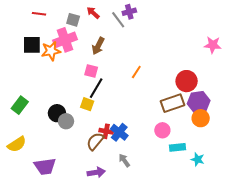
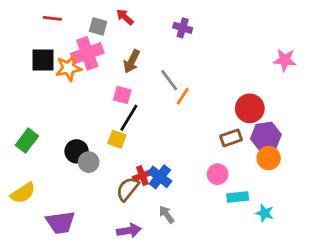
purple cross: (129, 12) -> (183, 28), moved, turned 32
gray line: (118, 20) -> (169, 80), moved
brown rectangle: (172, 103) -> (231, 138), size x0.7
red cross: (106, 131) -> (142, 176), turned -32

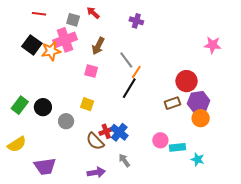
black square: (43, 60) -> (32, 45), turned 36
black line: (129, 118) -> (129, 88), moved
black circle: (77, 151) -> (43, 107), moved
pink circle: (218, 174) -> (160, 140), moved
brown semicircle: (128, 189) -> (95, 141), turned -84

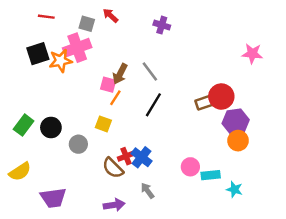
black square: (32, 45) -> (38, 54), turned 36
brown arrow: (98, 46) -> (120, 74), moved
orange line: (136, 72) -> (115, 98), moved
brown rectangle: (172, 103) -> (205, 102), moved

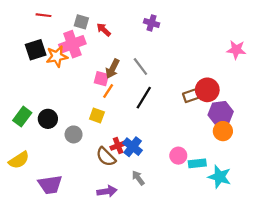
red arrow: (111, 15) -> (104, 30), moved
cyan star: (234, 189) -> (220, 177), size x1.5

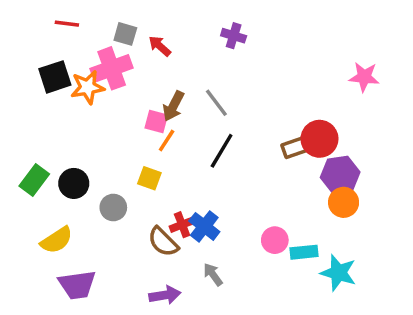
yellow semicircle: (19, 160) -> (57, 240), moved

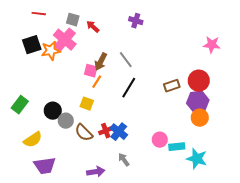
pink cross: (112, 68) -> (65, 40), turned -30
red circle: (319, 139) -> (199, 81), moved
black circle: (74, 183) -> (53, 111), moved
brown semicircle: (163, 242) -> (84, 133), moved

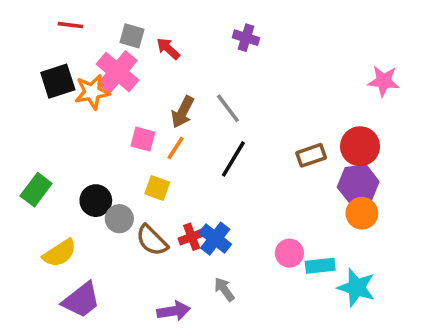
pink square: (91, 71) -> (143, 139), moved
purple trapezoid: (45, 166) -> (81, 300), turned -30

